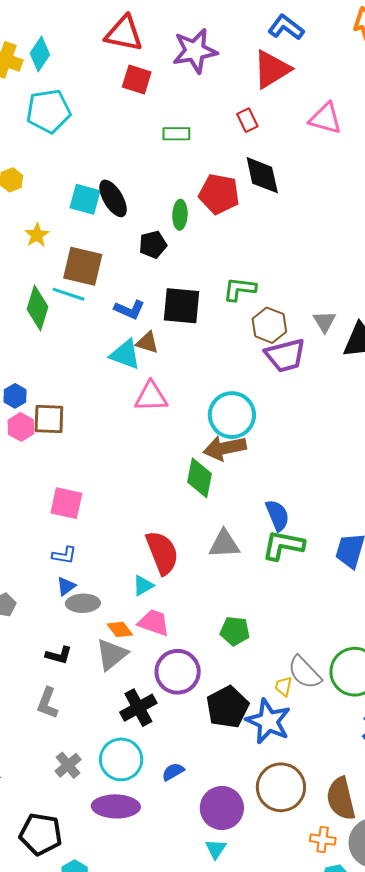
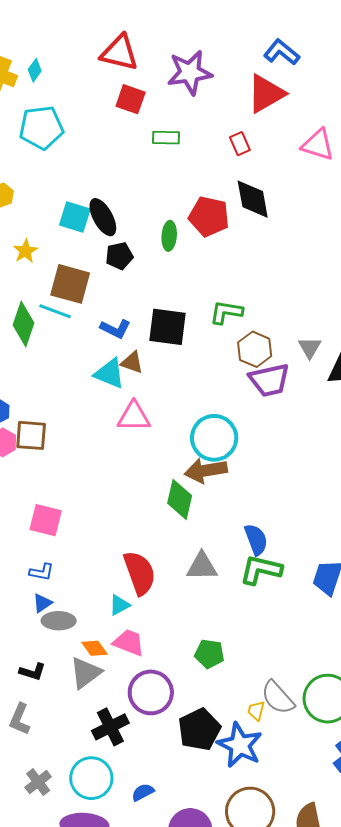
cyan diamond: (40, 54) -> (35, 70), size x0.7
green rectangle: (176, 134) -> (166, 138), moved
black pentagon: (153, 245) -> (119, 256), moved

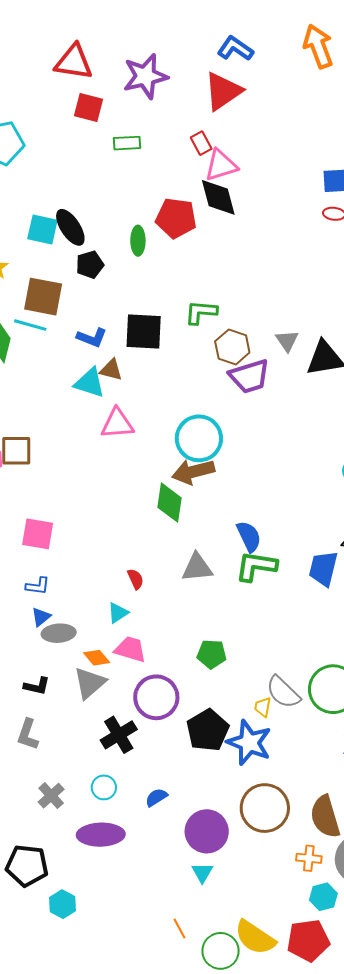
pink triangle: (318, 145) -> (221, 165), moved, turned -30
red semicircle: (140, 573) -> (136, 579), size x0.5
cyan circle: (91, 778) -> (104, 787), size x0.6

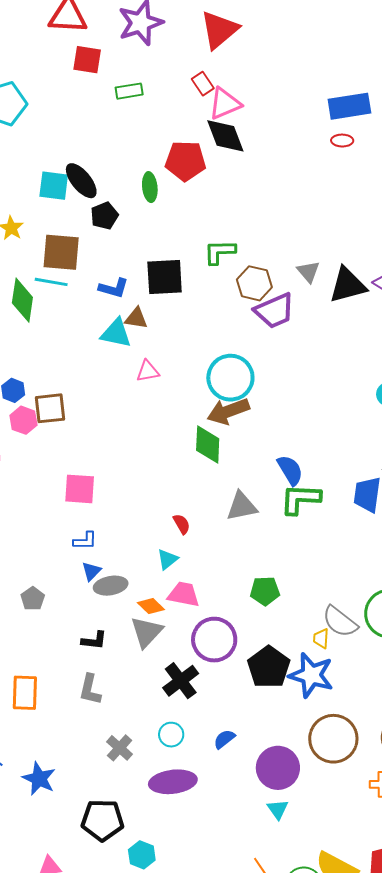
pink triangle: (117, 424) -> (148, 371), size x0.7

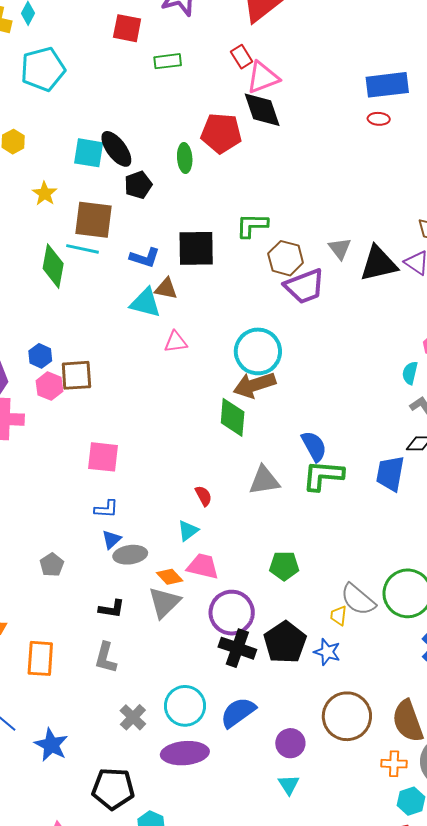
blue star: (311, 675) -> (327, 652), size x0.6
black cross: (181, 681) -> (237, 648), moved, turned -36
cyan circle: (171, 735) -> (185, 706), size x1.6
blue semicircle: (224, 739) -> (238, 712), size x1.6
purple circle: (278, 768) -> (290, 743), size x0.7

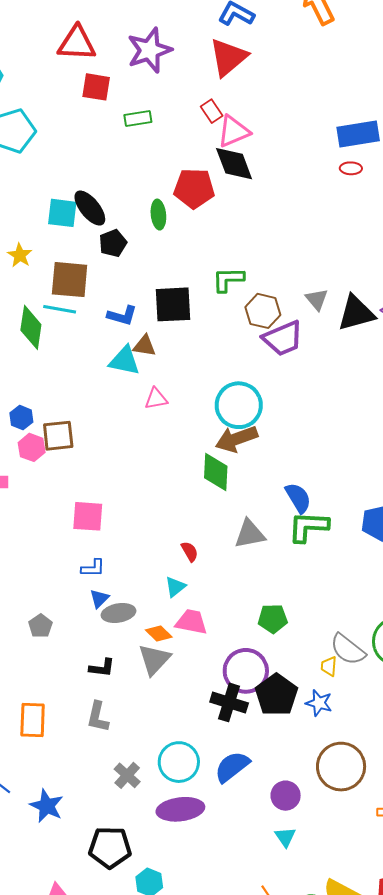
purple circle: (232, 613) -> (246, 671), moved

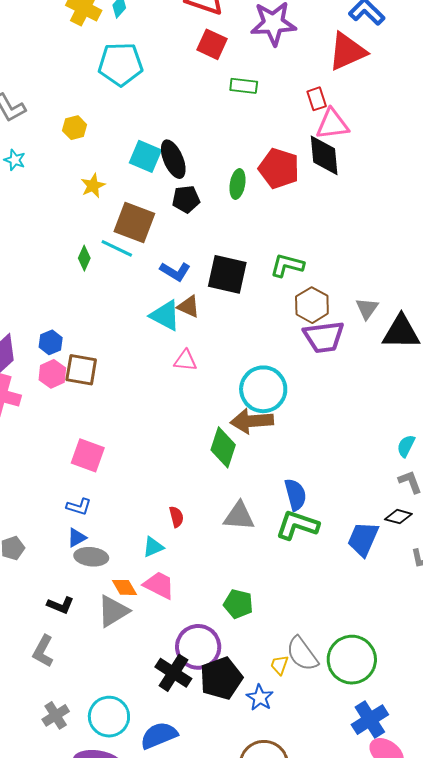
green diamond: (31, 327) -> (84, 258), size x0.6

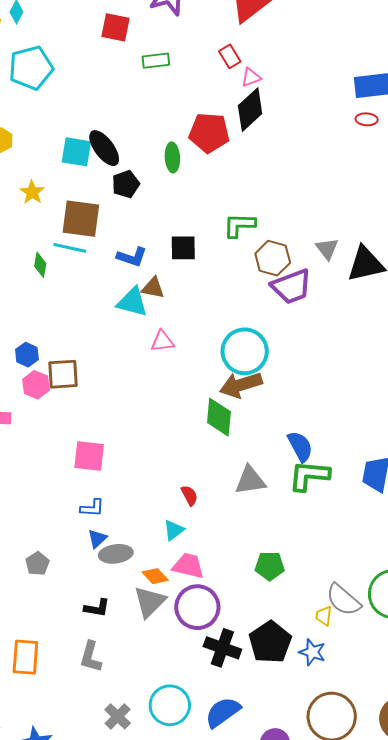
pink triangle: (332, 124) -> (251, 77), size x0.6
black diamond: (324, 155) -> (250, 110), turned 66
black square: (227, 274) -> (183, 248), size x0.7
purple circle: (198, 647) -> (197, 607), moved

